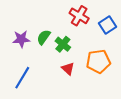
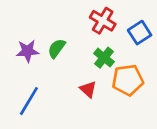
green cross: (63, 44) -> (104, 58), moved

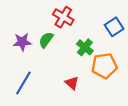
red cross: (103, 21) -> (63, 17), moved
red triangle: (88, 89) -> (72, 83), moved

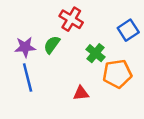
blue line: (23, 83) -> (28, 77), moved, turned -45
red triangle: (72, 83) -> (81, 93), turned -48

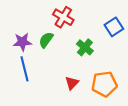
orange pentagon: (117, 74) -> (104, 84), moved
red triangle: (81, 93) -> (72, 83), turned -40

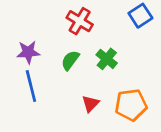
blue square: (114, 27) -> (140, 16), moved
green semicircle: (46, 40) -> (70, 60), moved

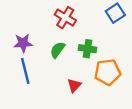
green cross: (107, 59) -> (88, 49), turned -30
orange pentagon: (131, 105) -> (108, 72), moved

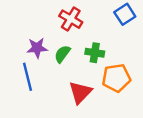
purple star: (23, 43) -> (37, 48), moved
red triangle: (74, 85) -> (80, 92), size x1.5

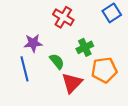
green cross: (95, 53) -> (85, 47), turned -35
green semicircle: (62, 54) -> (57, 61), moved, turned 105

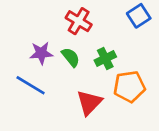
green semicircle: (57, 61) -> (71, 57), moved
blue line: (25, 69) -> (31, 85), turned -45

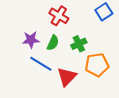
green semicircle: (71, 57) -> (53, 43), turned 63
blue line: (31, 85) -> (41, 64), moved

